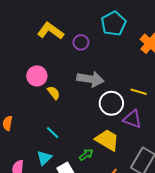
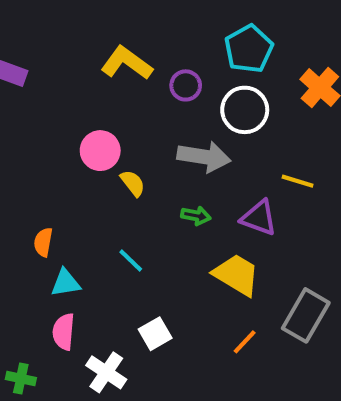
white circle: (111, 103) -> (245, 110), moved
purple triangle: (132, 119) -> (259, 218), moved
green arrow: (86, 155) -> (196, 216), moved, turned 48
cyan triangle: (44, 158) -> (66, 283), moved, turned 35

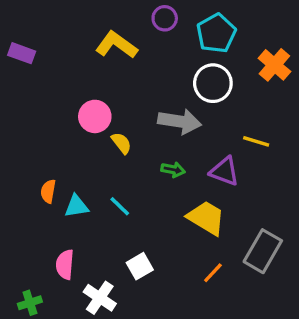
purple circle: (186, 85) -> (165, 18), moved
cyan triangle: (66, 283) -> (77, 206), moved
green cross: (21, 378) -> (30, 303), turned -30

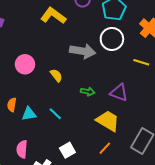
pink circle: (95, 116) -> (25, 64), moved
gray arrow: (180, 121) -> (83, 51), moved
yellow line: (256, 141) -> (141, 62), moved
orange line: (213, 273) -> (105, 148), moved

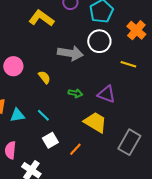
orange line: (105, 148) -> (75, 149), moved
white square: (67, 150) -> (50, 140), moved

